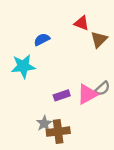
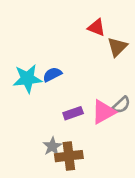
blue semicircle: (42, 39) -> (52, 74), moved

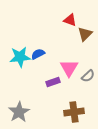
pink triangle: (103, 112) -> (69, 68), moved, turned -30
gray star: (52, 146) -> (19, 112), moved, size x1.5
brown cross: (69, 156) -> (74, 112), moved

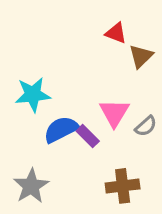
blue semicircle: (38, 54) -> (61, 129), moved, size x1.5
purple rectangle: (53, 82) -> (88, 136), turned 64

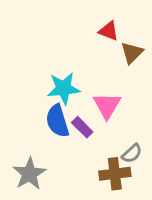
cyan star: (33, 95) -> (64, 88), moved
gray semicircle: (146, 126) -> (132, 154), moved
blue semicircle: (61, 129) -> (57, 121), turned -80

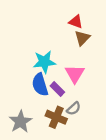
brown triangle: (132, 53) -> (82, 38), moved
gray semicircle: (132, 154) -> (74, 109), moved
brown cross: (115, 174) -> (56, 117), moved, turned 30

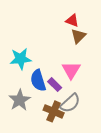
cyan star: (44, 62) -> (21, 59), moved
gray semicircle: (74, 109) -> (70, 103), size x1.5
gray star: (20, 122) -> (20, 100), moved

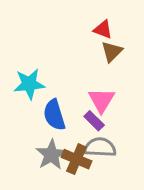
purple rectangle: (55, 85) -> (94, 121), moved
gray star: (20, 100) -> (51, 155), moved
gray semicircle: (70, 103) -> (100, 147), turned -135

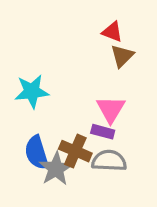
blue semicircle: (54, 115) -> (37, 153), moved
purple rectangle: (94, 121) -> (103, 132), turned -30
brown cross: (76, 159) -> (75, 151), moved

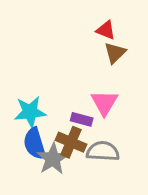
cyan star: (32, 91) -> (30, 112), moved
purple rectangle: (103, 132) -> (82, 119), moved

